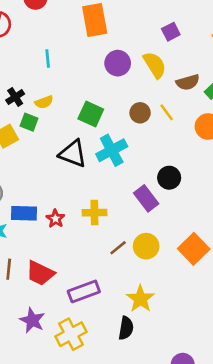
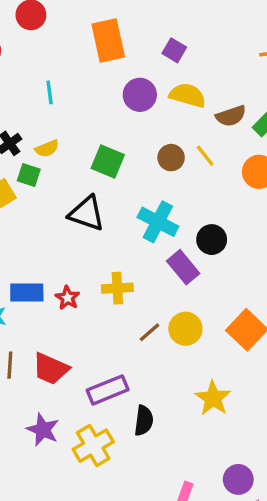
purple square: (171, 32) -> (174, 50), moved, turned -30
yellow semicircle: (155, 65) -> (188, 95), turned -40
cyan cross: (112, 150) -> (158, 222), moved, turned -32
yellow star: (140, 299) -> (213, 398), moved
black semicircle: (126, 328) -> (144, 421), moved

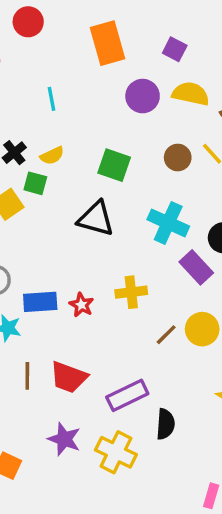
yellow cross: (93, 446) -> (116, 452), turned -30

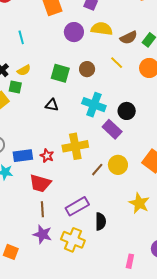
brown circle: (178, 158) -> (87, 69), moved
black triangle: (96, 219) -> (52, 105), size x0.6
yellow cross: (131, 292) -> (75, 146), size x1.4
brown line: (27, 376) -> (42, 209), moved
red trapezoid: (69, 377) -> (40, 183), moved

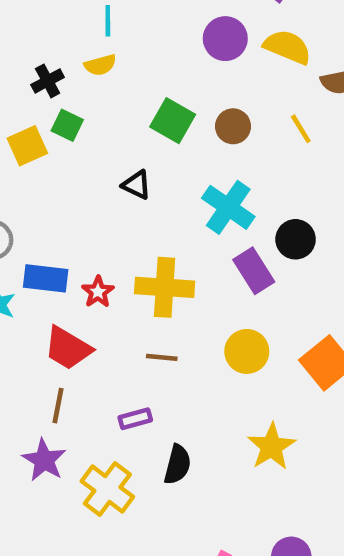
yellow semicircle: (24, 70) -> (100, 65), moved
brown line: (97, 170) -> (162, 357), moved, turned 40
purple rectangle: (77, 206) -> (135, 419), size x0.6

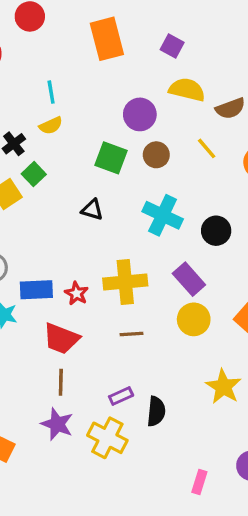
purple circle: (225, 39) -> (140, 114), moved
green square: (67, 125) -> (34, 174), turned 30
purple rectangle: (254, 271) -> (189, 279), moved
purple rectangle: (135, 419) -> (121, 396), moved

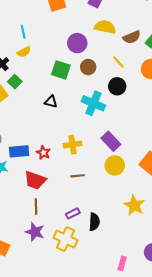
black circle: (216, 231) -> (117, 86), moved
yellow cross: (125, 282) -> (73, 145), size x0.7

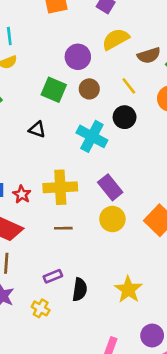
yellow semicircle: (105, 27) -> (116, 39), turned -45
yellow cross: (73, 145) -> (60, 187), size x1.4
yellow star: (134, 205) -> (128, 290), moved
yellow cross: (66, 239) -> (41, 308), size x0.6

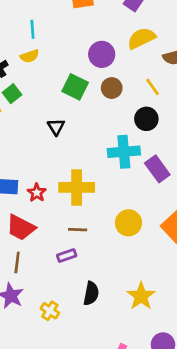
black triangle: (37, 129) -> (56, 127), turned 36
cyan cross: (92, 136) -> (124, 152), moved, turned -36
purple rectangle: (110, 187) -> (157, 169), moved
purple rectangle: (53, 276) -> (67, 256), moved

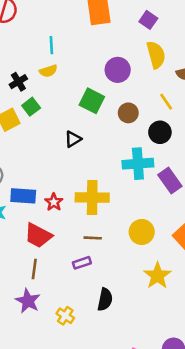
yellow semicircle: (141, 38) -> (156, 55), turned 100
brown circle: (112, 88) -> (128, 113), moved
black triangle: (56, 127) -> (73, 139), turned 30
yellow star: (141, 296) -> (157, 276), moved

